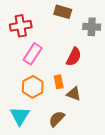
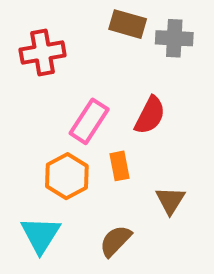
gray cross: (92, 27) -> (174, 38), moved
pink rectangle: (33, 54) -> (89, 121), moved
brown triangle: (74, 94) -> (170, 200), moved, turned 42

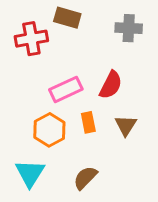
brown rectangle: (128, 24) -> (67, 18), moved
pink rectangle: (89, 121) -> (66, 89), turned 32
brown triangle: (170, 200) -> (126, 125), moved

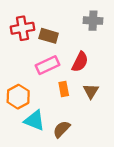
brown rectangle: (67, 18) -> (49, 36), moved
orange hexagon: (49, 130) -> (18, 97), moved
cyan triangle: (30, 173) -> (34, 120), moved, turned -40

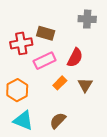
red cross: (22, 28) -> (21, 43), moved
orange rectangle: (64, 89) -> (60, 83), turned 56
cyan triangle: (34, 120) -> (23, 121), moved

